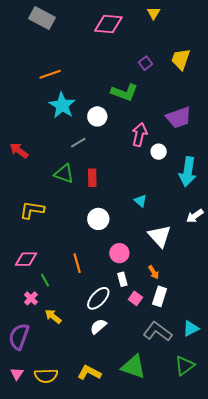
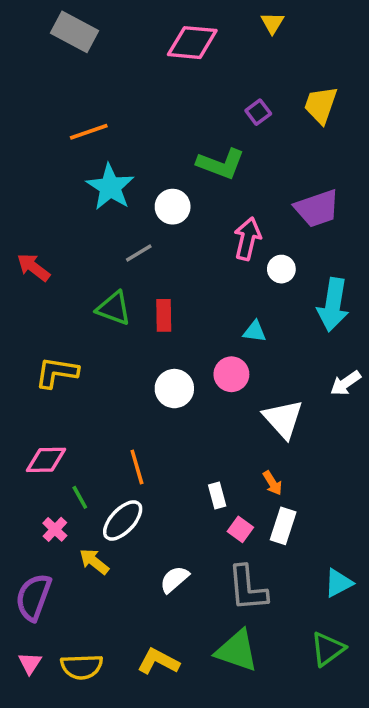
cyan triangle: (140, 201) -> (255, 331), moved, turned -32
pink circle: (119, 253) -> (231, 374), moved
white ellipse: (98, 298) -> (123, 520), moved
gray L-shape: (158, 331) -> (247, 588), moved, turned -132

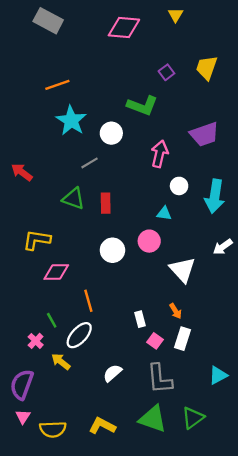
white circle: (281, 269) -> (179, 186), moved
pink diamond: (46, 460) -> (56, 272), moved
green triangle: (328, 649) -> (193, 418), moved
pink triangle: (30, 663) -> (23, 417), moved

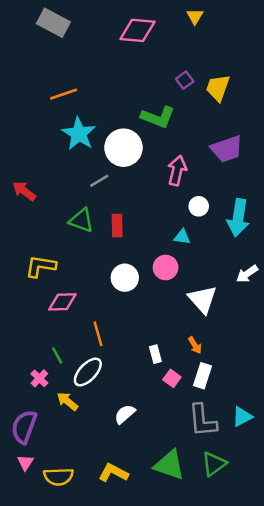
yellow trapezoid: (207, 68) -> (218, 88), moved
white circle: (111, 133) -> (123, 148), size x1.5
gray L-shape: (160, 379) -> (203, 420), moved

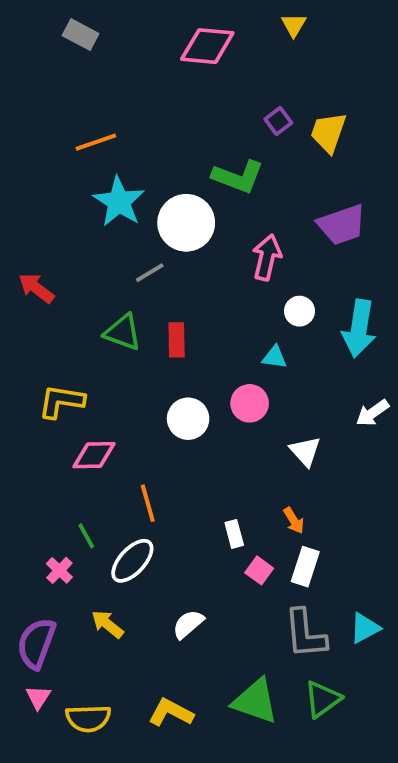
gray rectangle: (53, 23) -> (81, 35), size x0.7
white triangle: (203, 299) -> (305, 451), size x0.7
yellow arrow: (67, 401) -> (107, 624), moved

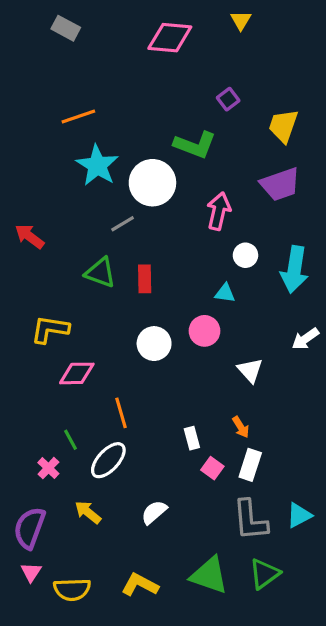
yellow trapezoid: (328, 133) -> (283, 126), moved

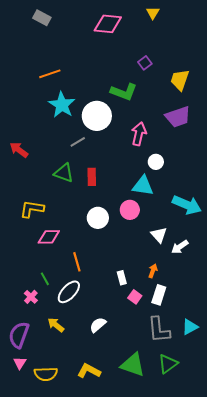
cyan arrow: (294, 269) -> (187, 205), moved, turned -76
cyan triangle: (225, 293) -> (143, 186), size x1.6
white arrow: (305, 339) -> (180, 247), moved
orange arrow: (241, 427) -> (153, 271), turned -128

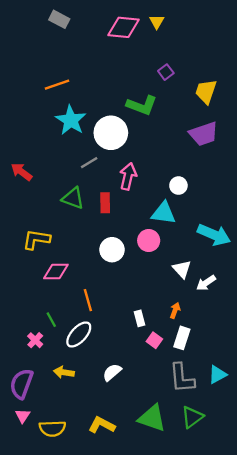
yellow triangle: (153, 13) -> (157, 22), moved
gray rectangle: (42, 18) -> (59, 19), moved
pink arrow: (139, 134) -> (128, 176), moved
yellow arrow: (56, 325) -> (64, 372), turned -30

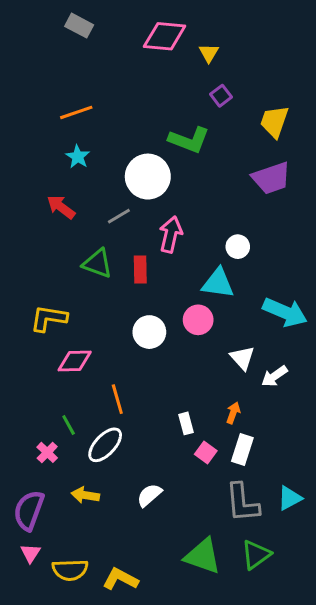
yellow triangle: (157, 22) -> (209, 53), moved
cyan star: (71, 120) -> (78, 157), moved, size x0.6
red arrow: (21, 172) -> (61, 207), moved
yellow L-shape: (102, 425) -> (120, 579), moved

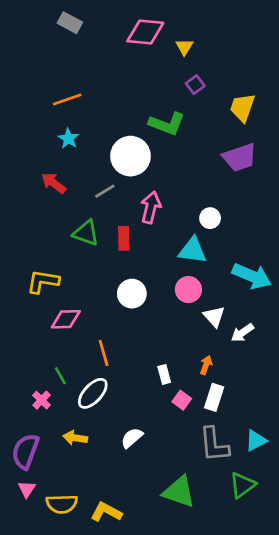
pink circle: (198, 320) -> (188, 290), moved
green triangle: (256, 555) -> (242, 485), moved

